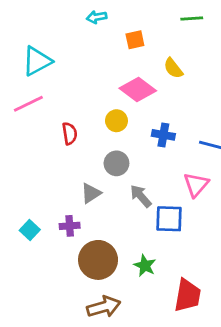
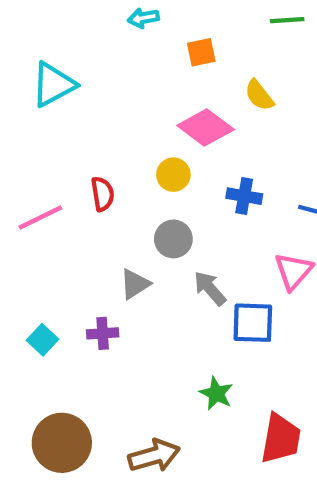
pink line: (28, 104) -> (40, 218), moved
brown circle: (98, 260) -> (62, 443), moved

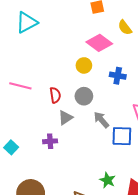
red semicircle: (103, 194) -> (55, 95), moved
pink line: (40, 218) -> (20, 86), turned 40
cyan square: (43, 340) -> (11, 147), moved
green star: (216, 393) -> (107, 180), moved

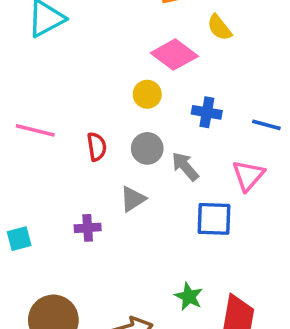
gray triangle: (65, 118) -> (133, 199), moved
gray arrow: (101, 120) -> (185, 166), moved
cyan square: (11, 147) -> (19, 239), turned 32

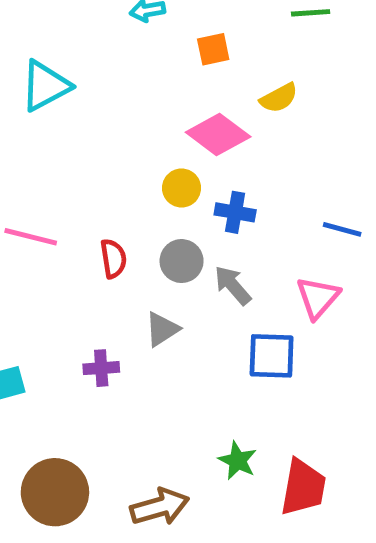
yellow semicircle: (219, 27) -> (279, 98), turned -80
blue cross: (207, 112) -> (235, 212), moved

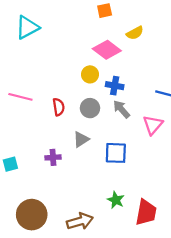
gray arrow: (233, 285) -> (121, 109), moved
blue square: (272, 356) -> (116, 153), moved

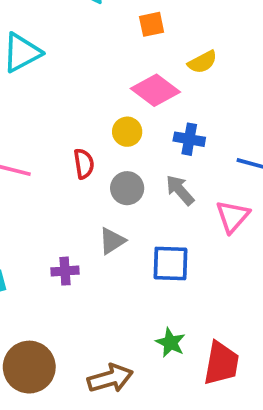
blue cross: (115, 86) -> (189, 139), moved
red semicircle: (59, 107) -> (84, 164), moved

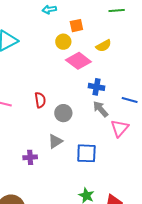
yellow circle: (127, 132) -> (63, 42), moved
gray arrow: (180, 190) -> (101, 109), moved

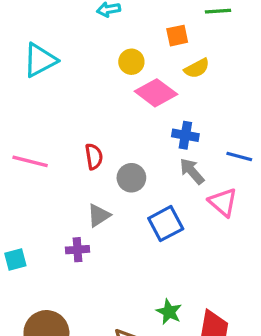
orange square: (76, 26) -> (177, 36), moved
pink triangle: (120, 128) -> (223, 202), turned -30
gray triangle: (55, 141) -> (99, 215), moved
blue square: (86, 153) -> (166, 224), moved, turned -30

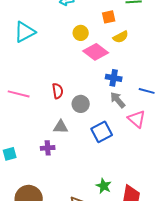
gray triangle: (99, 215) -> (61, 127), turned 35

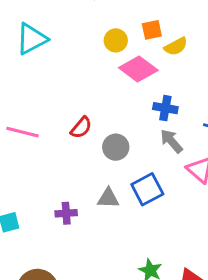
orange square: (109, 17) -> (152, 30), moved
red semicircle: (58, 91) -> (81, 128), turned 49
gray triangle: (61, 127) -> (108, 198), moved

